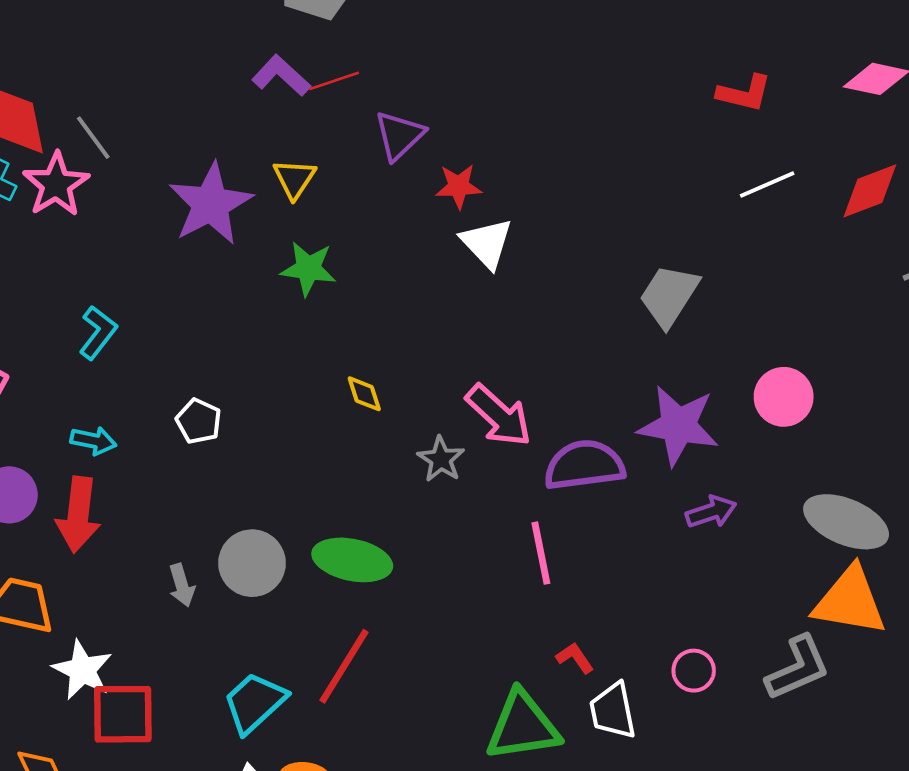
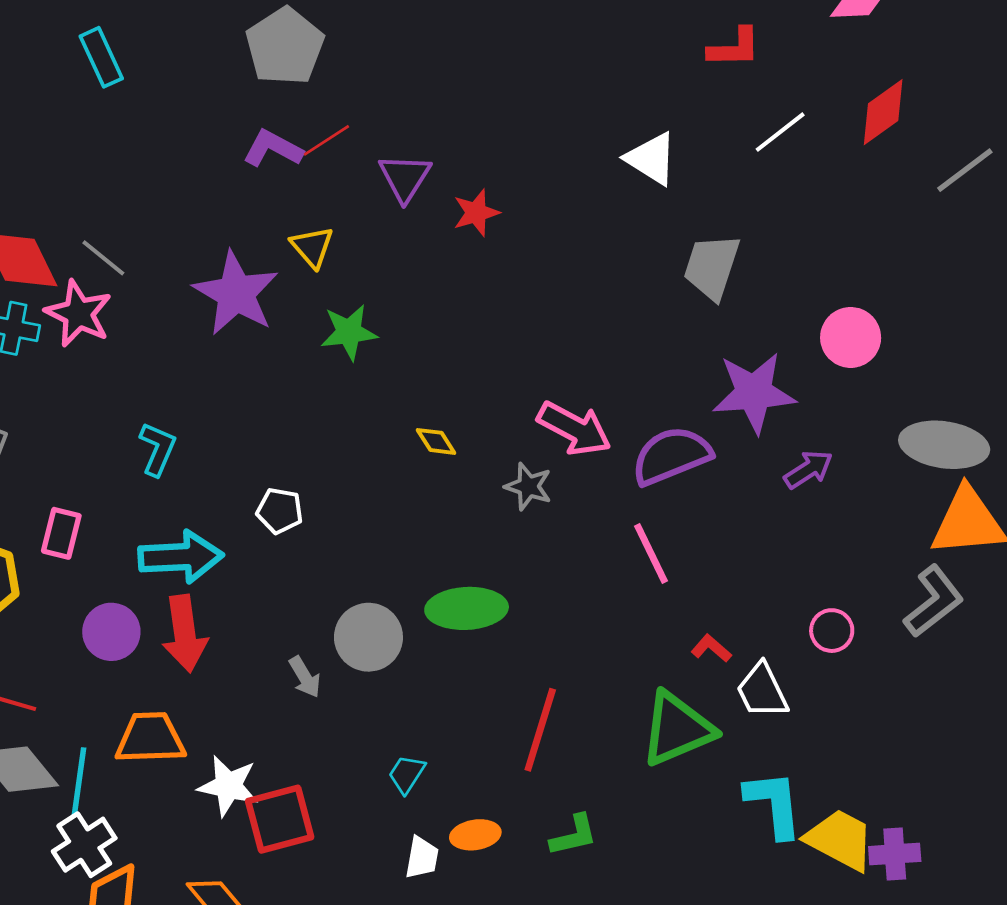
white triangle: (487, 243) -> (651, 159), moved
cyan arrow: (93, 441) -> (181, 557), size x1.8
red line: (344, 666) -> (540, 730), moved
cyan trapezoid: (255, 703) -> (407, 774), size x0.6

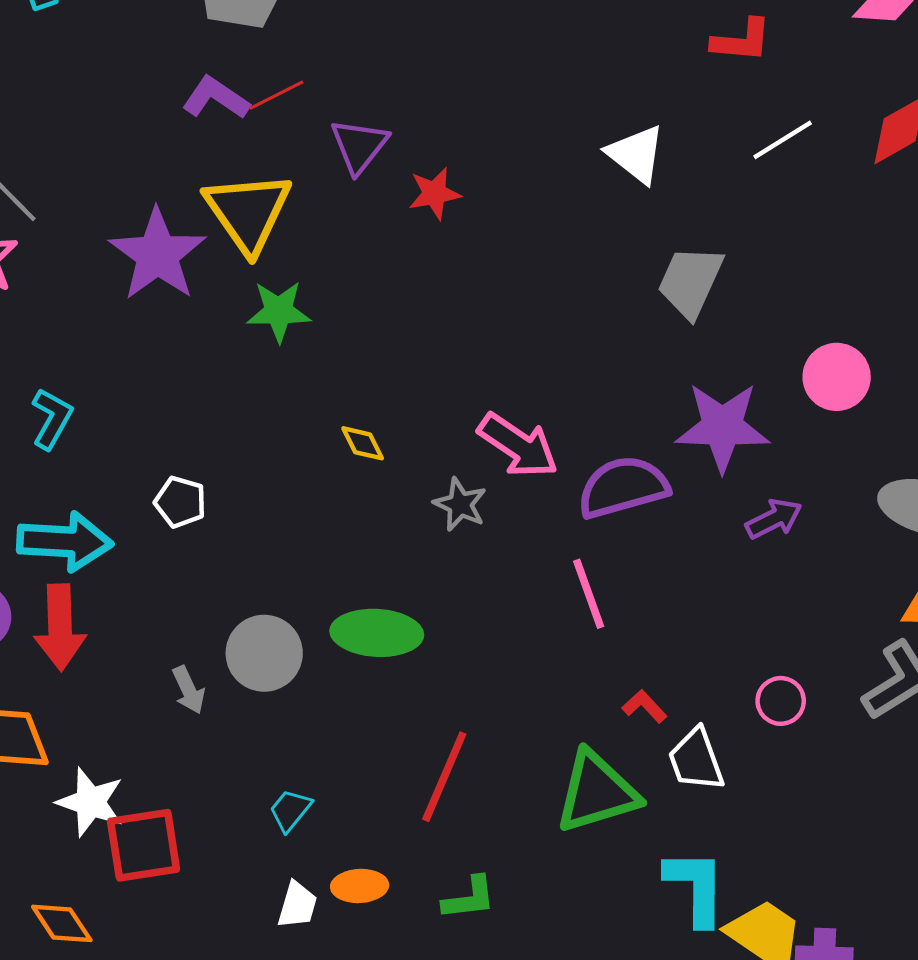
yellow triangle: (312, 247) -> (248, 212), size x1.8

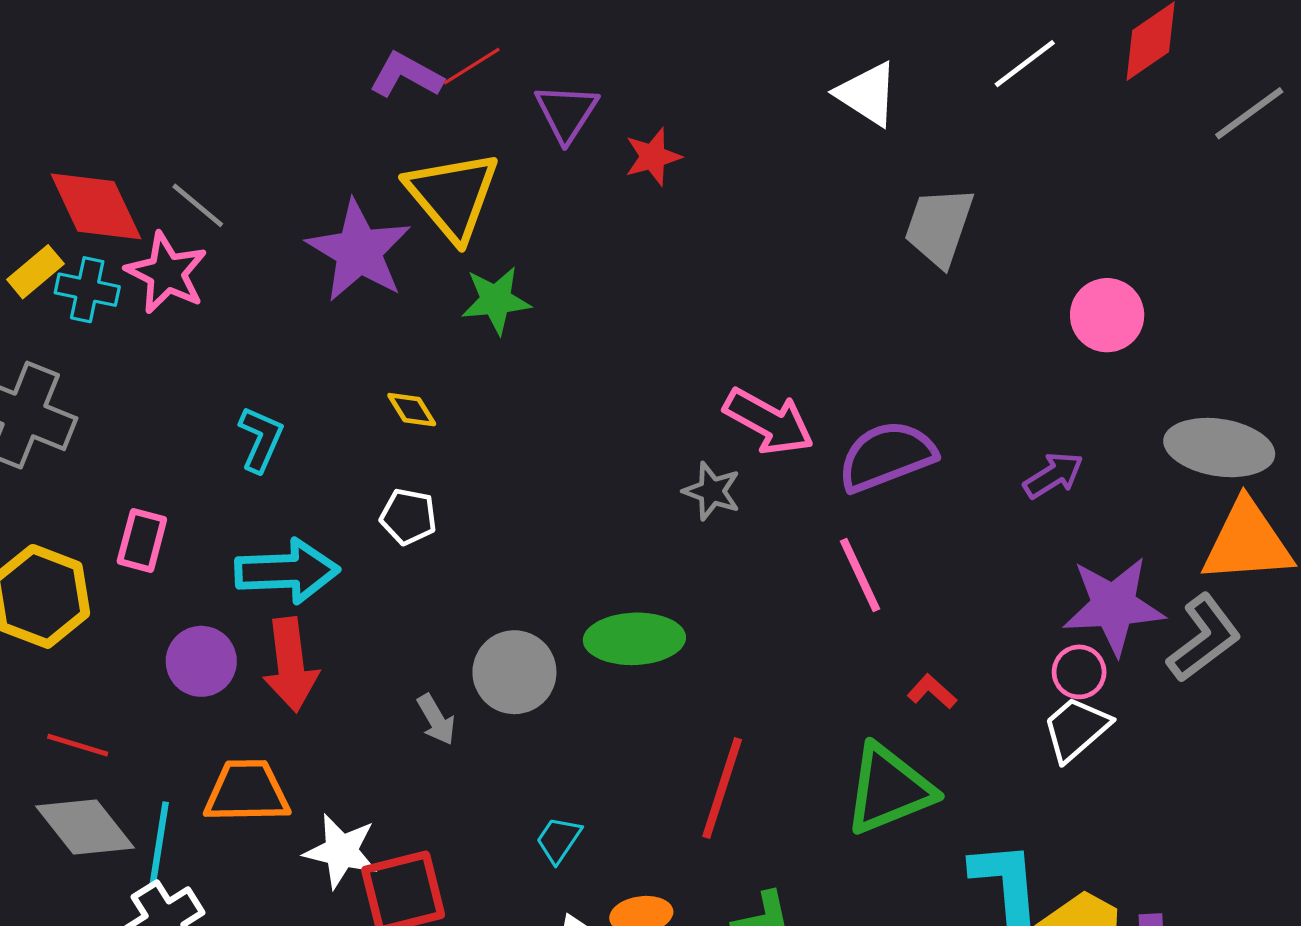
purple star: (722, 427) -> (1114, 606), moved
yellow diamond: (363, 443) -> (412, 410), moved
white trapezoid: (696, 760) -> (1076, 729), moved, turned 74

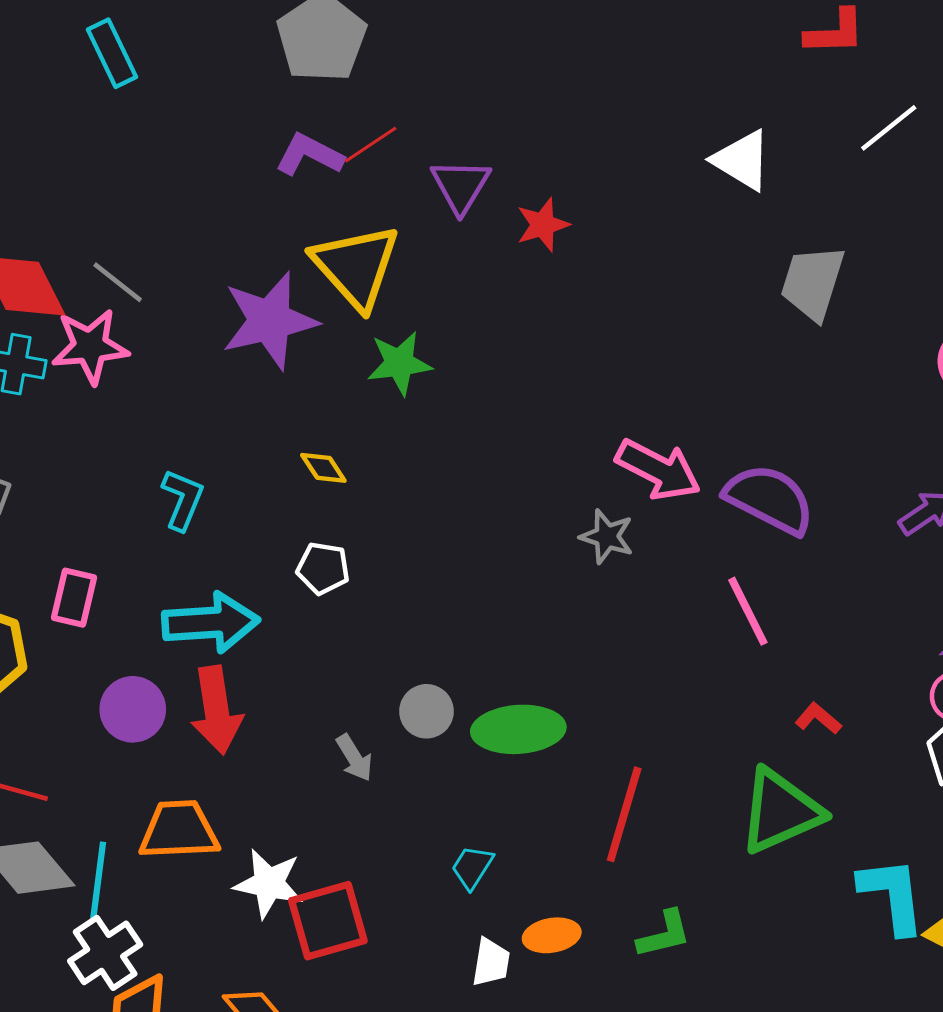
purple star: (359, 251) -> (270, 321), turned 30
pink star: (167, 273) -> (90, 346), turned -30
purple semicircle: (887, 456) -> (770, 499), turned 50
green ellipse: (634, 639) -> (518, 729), moved
gray circle: (514, 672) -> (426, 711), size x0.7

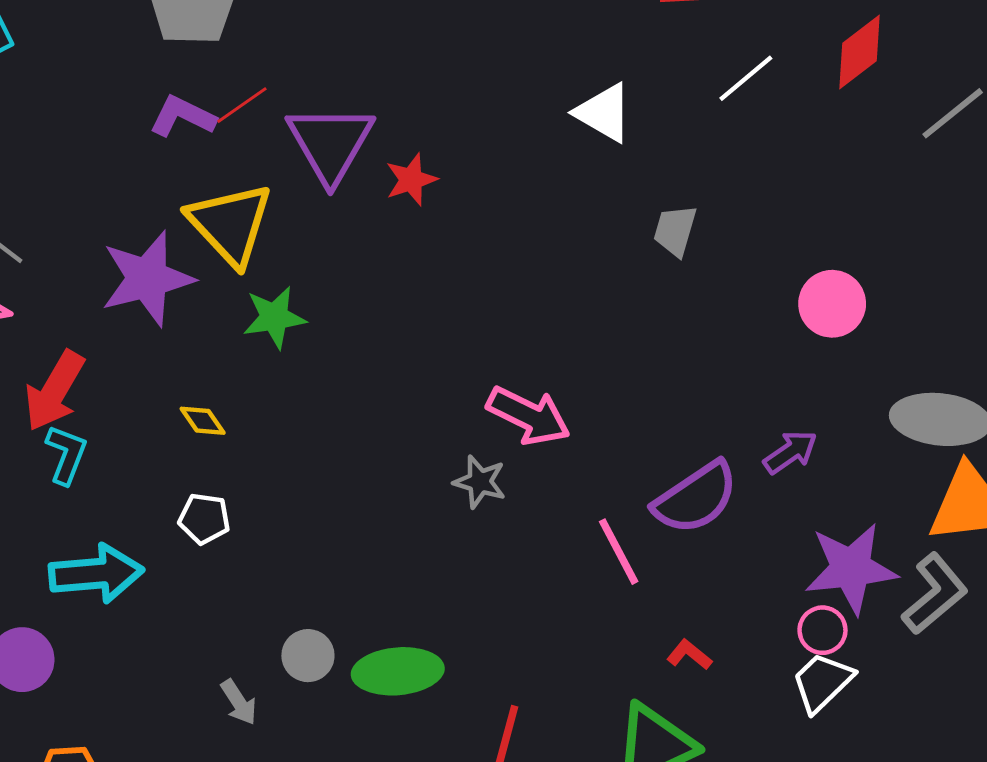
purple triangle: (461, 186) -> (330, 143), size x1.5
gray trapezoid: (813, 283) -> (675, 231), size x0.7
purple semicircle: (770, 499) -> (696, 498), moved, turned 120
red arrow: (216, 710) -> (55, 391), moved, turned 40

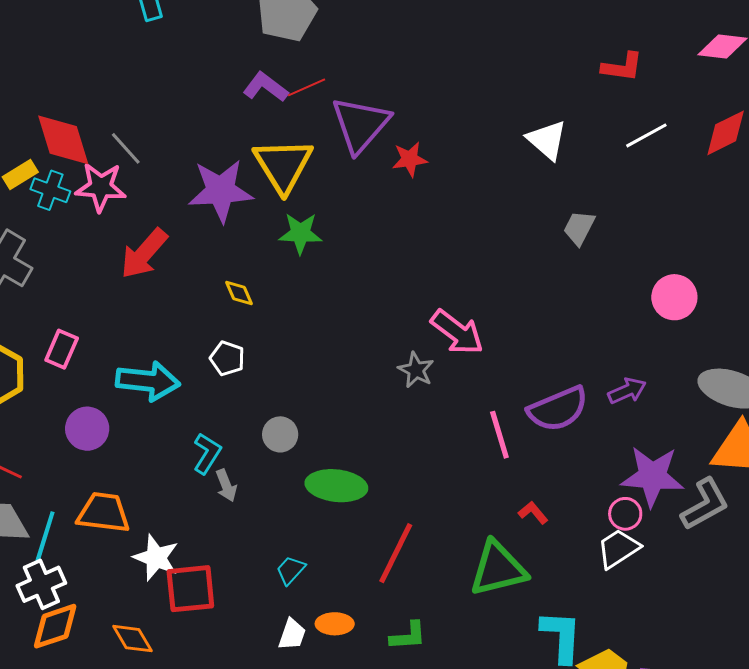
cyan L-shape: (66, 455) -> (207, 453), moved
gray circle: (308, 656) -> (280, 434), moved

